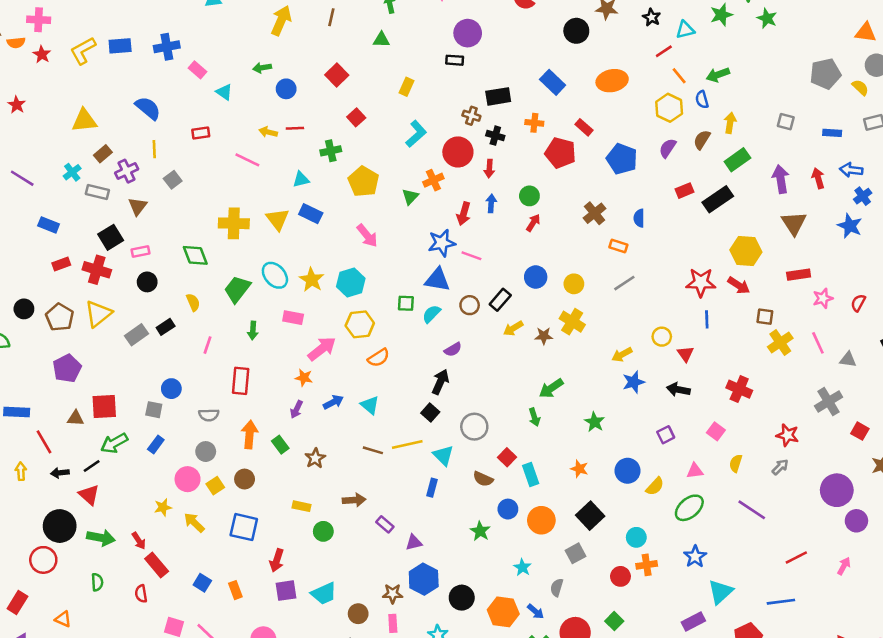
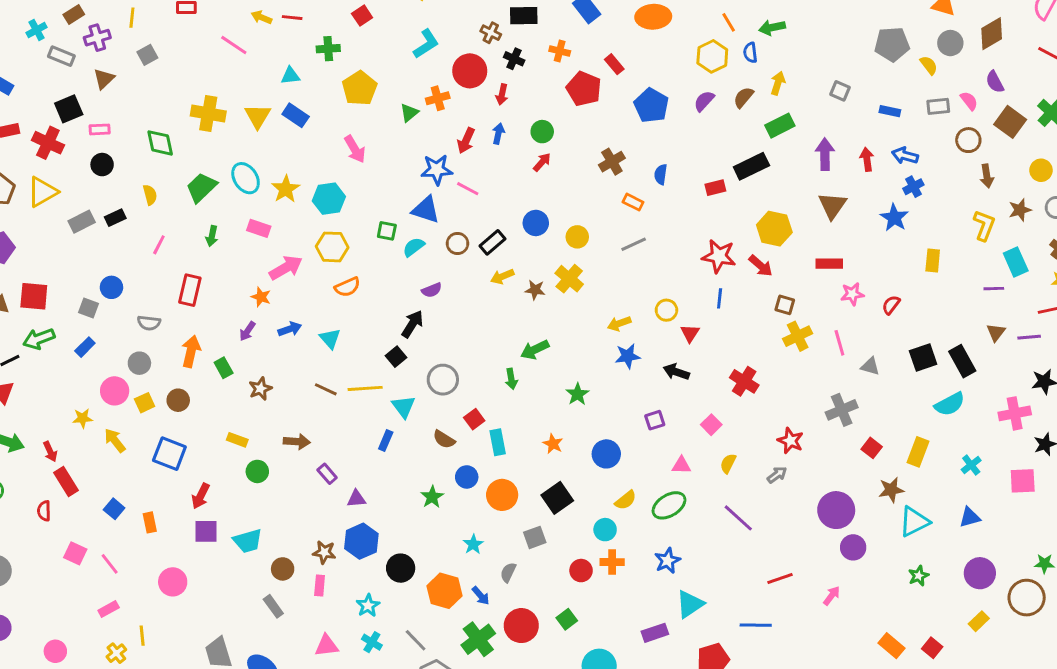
red rectangle: (685, 191) -> (715, 188), moved
yellow semicircle: (655, 486) -> (626, 500), moved

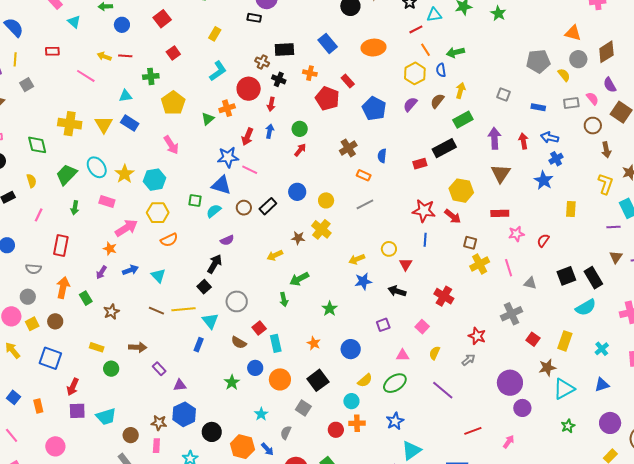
yellow arrow: (502, 276) -> (275, 255), moved
gray square: (535, 537) -> (303, 408), turned -35

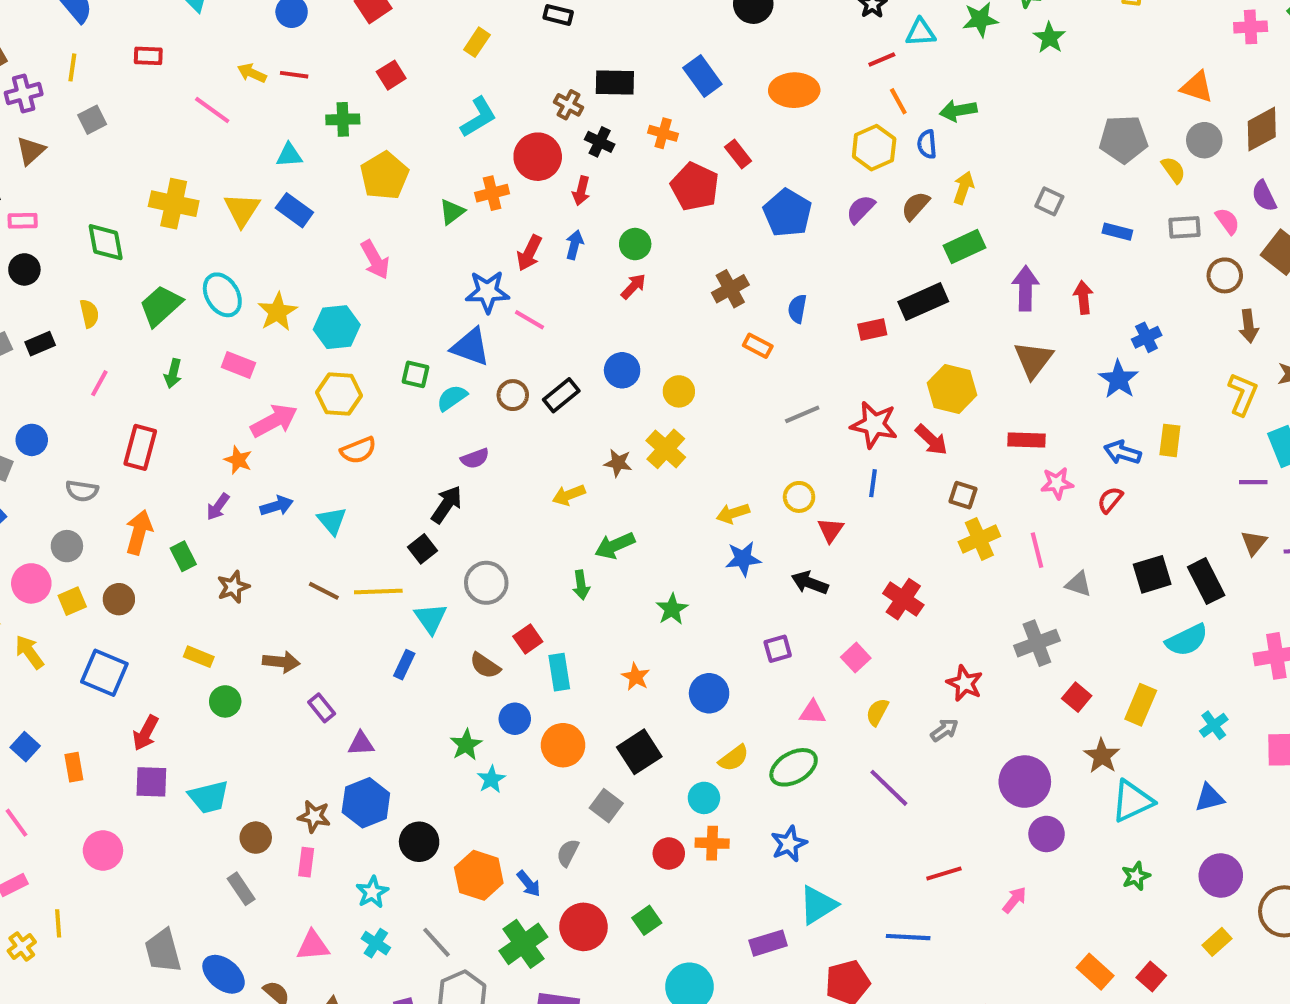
blue arrow: (550, 138) -> (1122, 452), moved
gray line: (365, 204) -> (802, 414), moved
brown star: (547, 368) -> (1102, 756), turned -30
cyan star: (261, 414) -> (491, 779), moved

